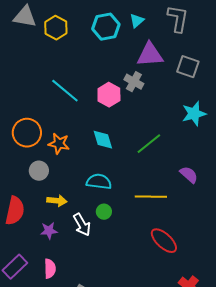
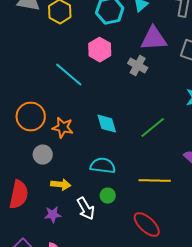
pink hexagon: (109, 95) -> (100, 50), moved
red ellipse: (164, 241) -> (147, 225), moved

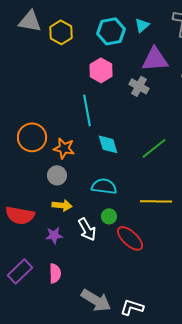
cyan line: (69, 75) -> (87, 110), moved, turned 40
gray circle: (43, 155) -> (57, 175), moved
red semicircle: (19, 195) -> (20, 215), turned 88
red ellipse: (147, 225) -> (130, 238), moved

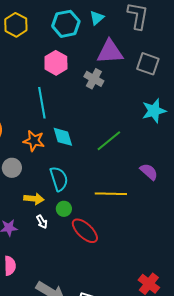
orange star: (64, 148) -> (34, 141), moved
cyan semicircle: (104, 186) -> (59, 179), turned 65
yellow arrow: (62, 205) -> (34, 199), moved
white arrow: (87, 229) -> (42, 222), size x0.6

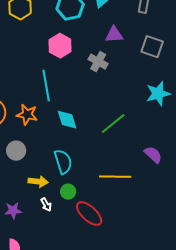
purple triangle: (110, 52) -> (114, 35), size x0.7
orange star: (34, 141) -> (27, 115), moved

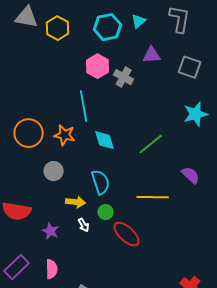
gray cross: (98, 62) -> (124, 77), moved
purple star: (13, 211) -> (51, 231), turned 30

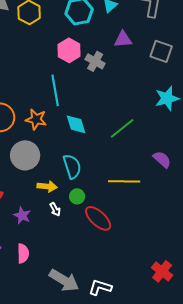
gray circle: (54, 171) -> (25, 155), size x1.5

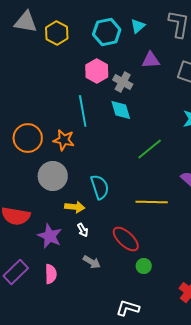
cyan diamond: (76, 124) -> (121, 110), moved
green circle: (77, 196) -> (144, 266), moved
purple star: (22, 215) -> (50, 236), size x1.4
gray arrow: (64, 280) -> (92, 262), moved, size x0.6

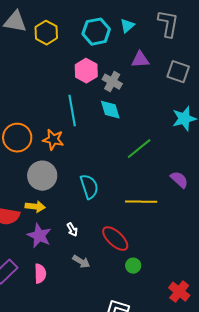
yellow arrow: (75, 207) -> (35, 207), moved

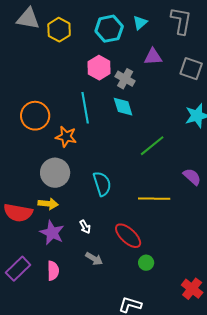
orange circle: (17, 138) -> (35, 116), moved

